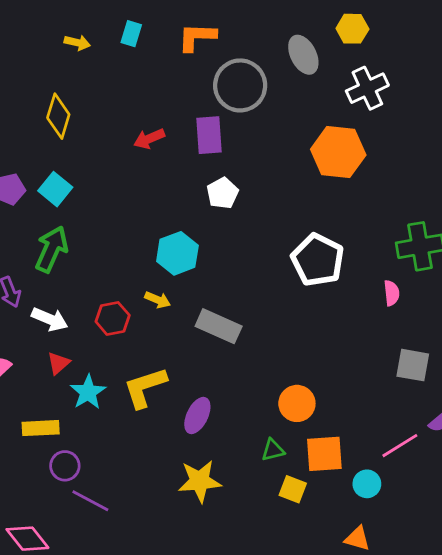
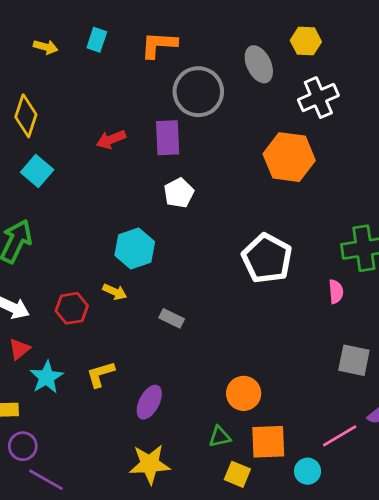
cyan square: (55, 189) -> (37, 171), moved
gray rectangle: (219, 326) -> (172, 318), size x0.6
yellow L-shape: (145, 387) -> (101, 374), size x0.7

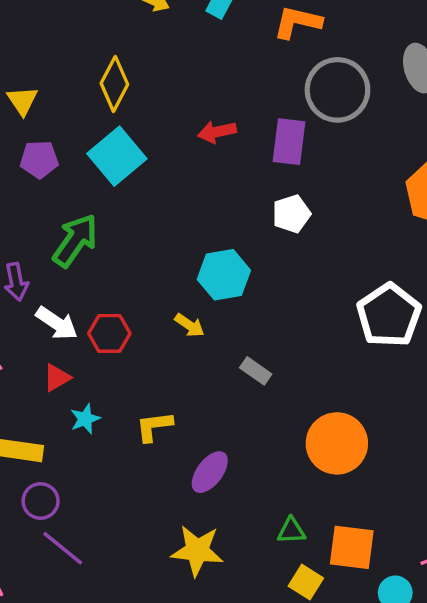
cyan square: (37, 171) -> (117, 156), size x1.4
red hexagon: (72, 308) -> (109, 333), moved
cyan star: (47, 377) -> (85, 419), size x0.7
orange circle: (244, 393) -> (337, 443), moved, size x1.4

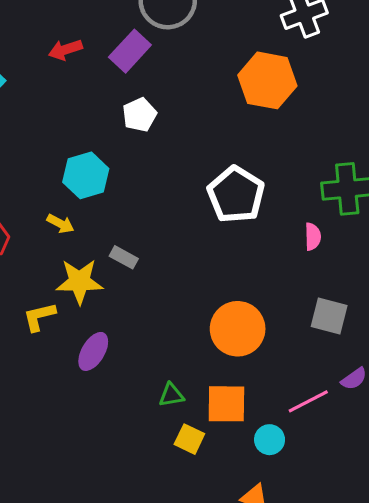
purple rectangle: (289, 142) -> (130, 51), turned 42
orange circle: (337, 443) -> (238, 329), moved
yellow star: (197, 551) -> (79, 282), moved

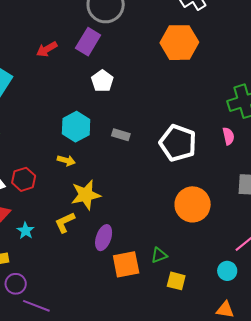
white pentagon: (236, 195) -> (178, 143), moved
gray rectangle: (124, 257) -> (121, 135), moved
orange square: (226, 404) -> (126, 264), moved

